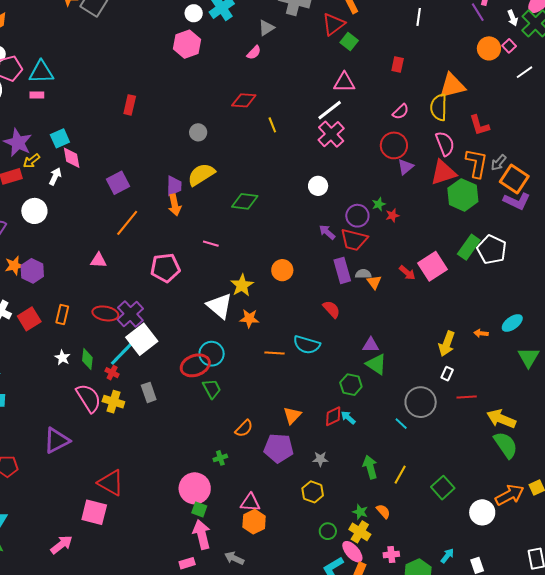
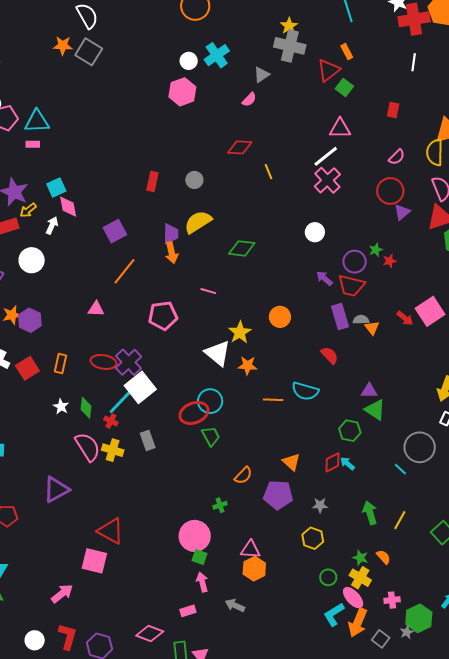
red rectangle: (130, 105) -> (152, 181), moved
orange triangle: (292, 415) -> (291, 462), turned -30
pink arrow: (202, 535) -> (202, 582), size x0.7

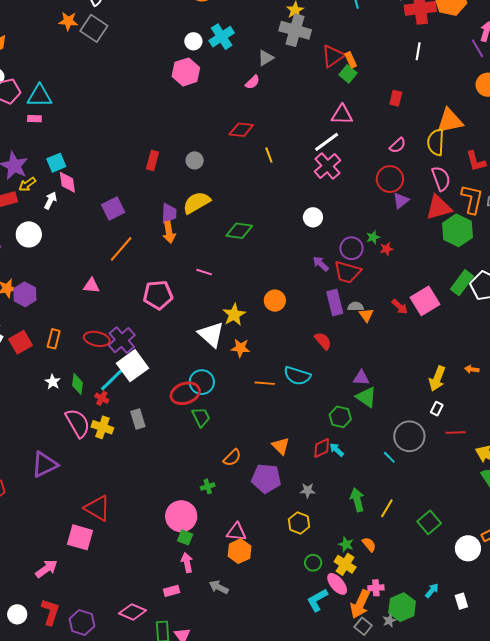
orange rectangle: (347, 52) -> (351, 60), moved
orange arrow: (358, 623) -> (360, 604), moved

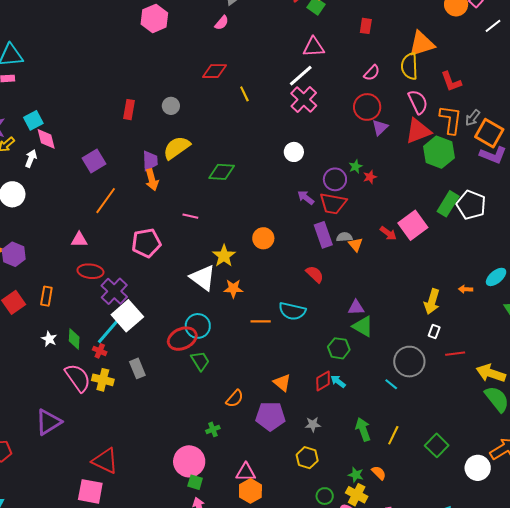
red ellipse: (97, 339) -> (90, 271), moved

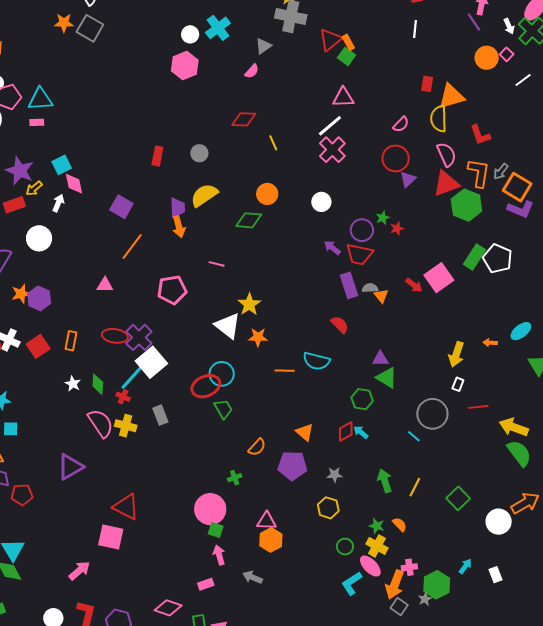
red rectangle: (366, 26) -> (427, 84), moved
purple square: (94, 161) -> (121, 207), turned -30
orange circle: (263, 238) -> (267, 194), moved
red ellipse: (90, 271) -> (115, 336), moved

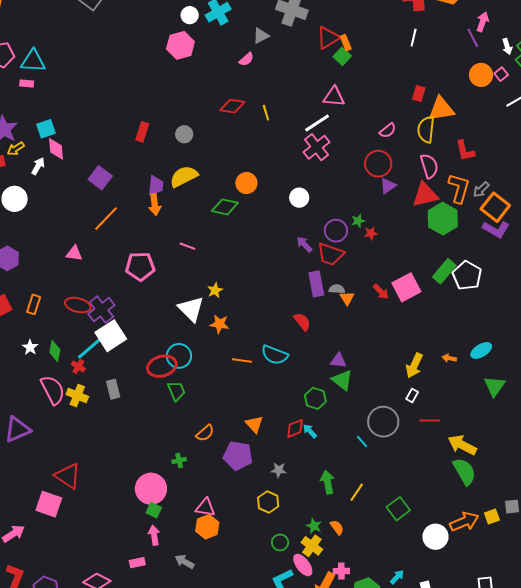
yellow line: (273, 143) -> (266, 113), moved
yellow star: (249, 304) -> (215, 290), size x0.7

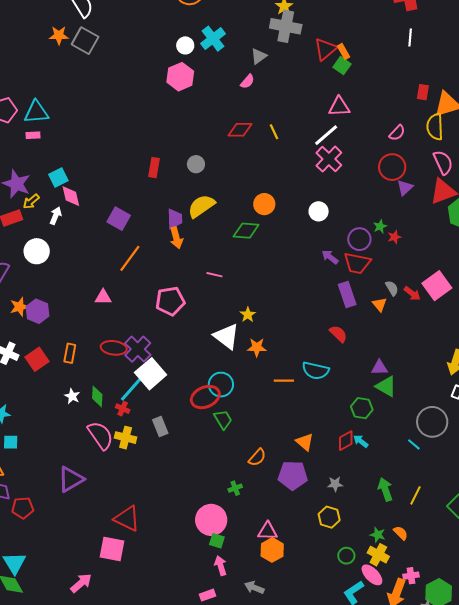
gray semicircle: (337, 289) -> (392, 288), moved, turned 63

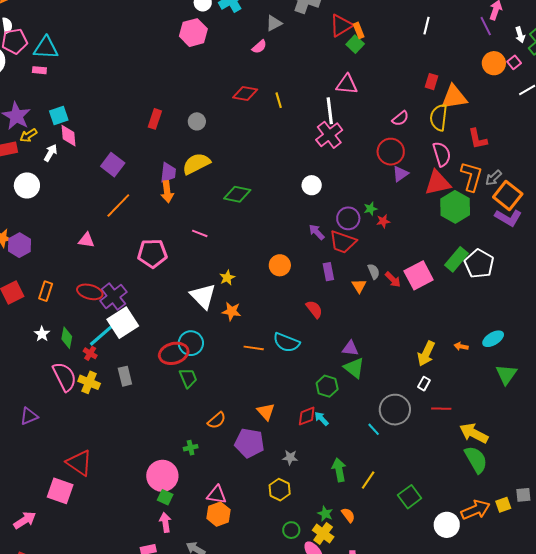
white line: (326, 135) -> (330, 111), turned -64
orange circle: (264, 204) -> (280, 265), moved
purple rectangle: (347, 295) -> (328, 272), size x0.7
purple triangle: (71, 479) -> (29, 416), size x0.7

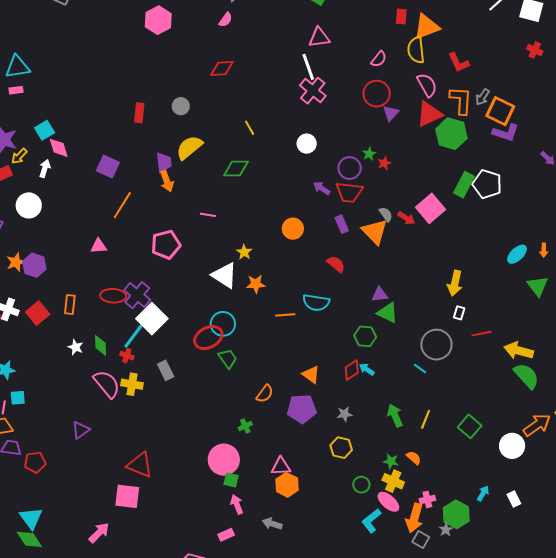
yellow line: (279, 100) -> (250, 128), moved
orange triangle: (359, 286) -> (375, 232), size x1.8
orange arrow: (461, 346) -> (544, 250), moved, turned -88

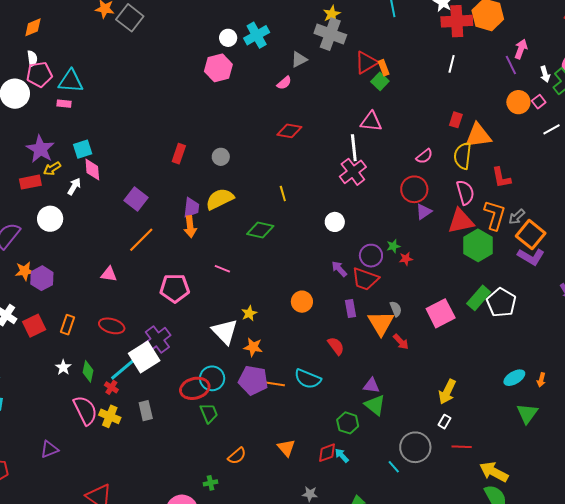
red diamond: (222, 68) -> (289, 131), moved
red arrow: (406, 218) -> (401, 342), moved
purple cross: (137, 295) -> (157, 339), moved
purple pentagon: (302, 409) -> (253, 380), moved

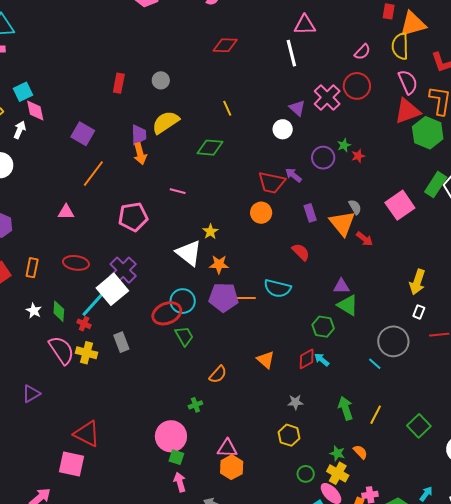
pink cross: (353, 172) -> (327, 97), moved
purple triangle: (424, 212) -> (297, 108), moved, turned -36
red trapezoid: (365, 279) -> (272, 182), moved

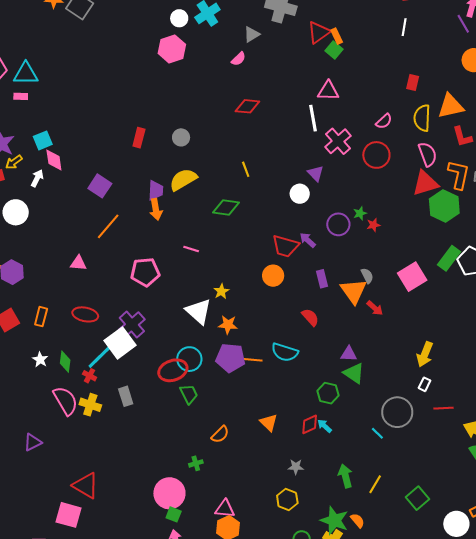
orange triangle: (413, 24) -> (451, 106), moved
pink cross: (327, 97) -> (338, 141), moved
green star: (337, 453) -> (334, 521), size x1.8

